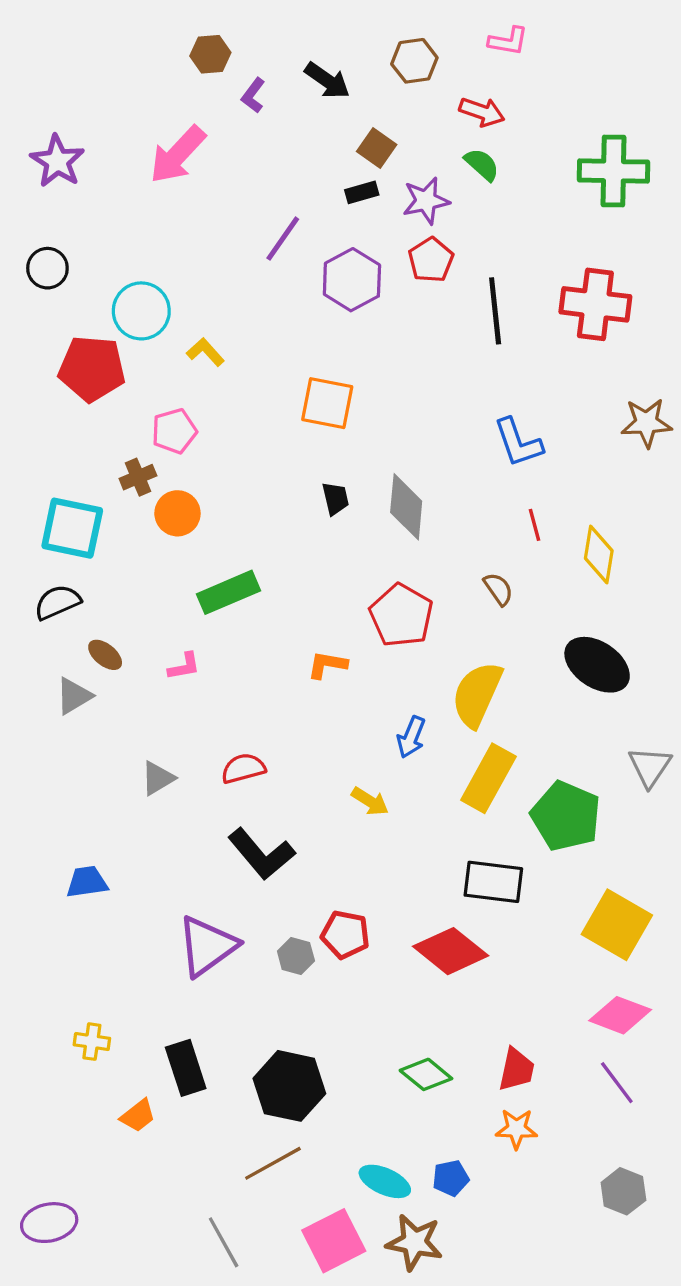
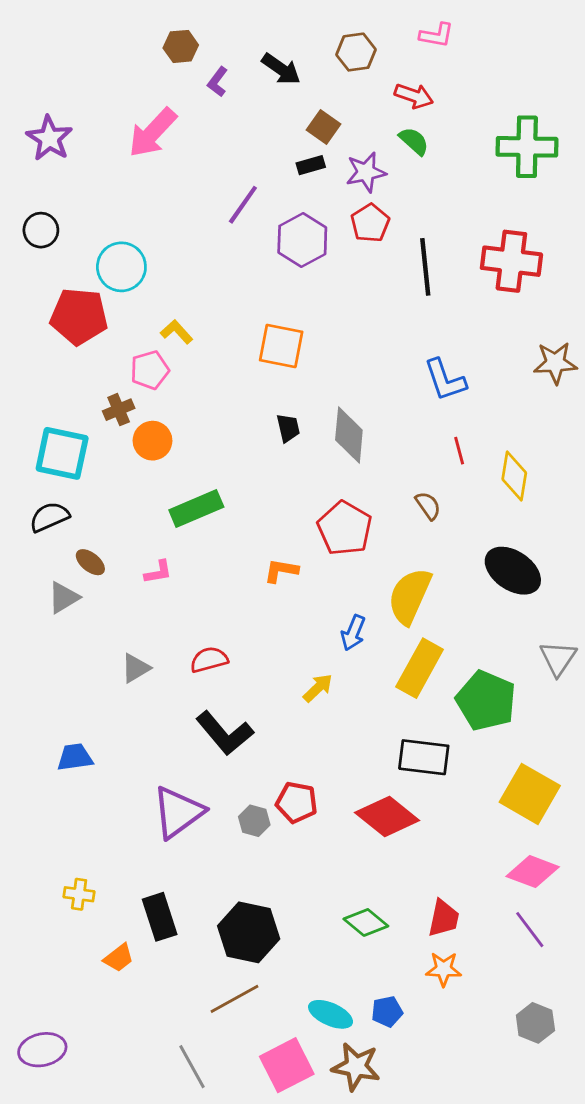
yellow L-shape: (205, 352) -> (177, 332), moved
yellow arrow: (370, 801) -> (318, 688), turned -76

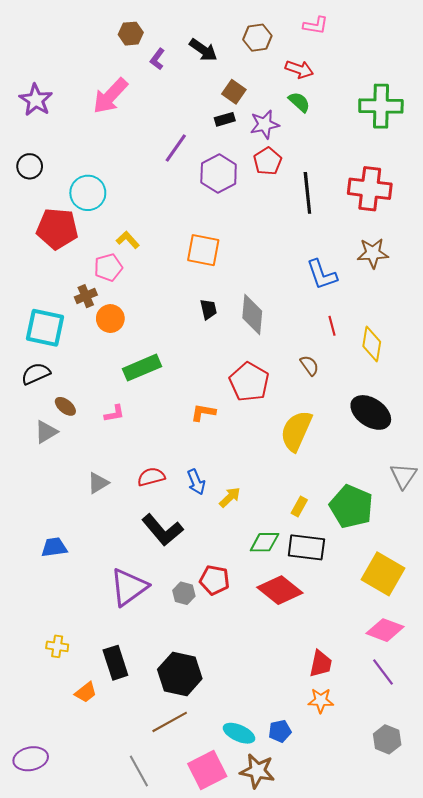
brown star: (555, 363) -> (373, 253), moved
blue arrow: (353, 633) -> (196, 482), moved, turned -45
yellow rectangle: (420, 668) -> (299, 506), moved, size x0.5
green diamond: (366, 922) -> (265, 542), moved, turned -40

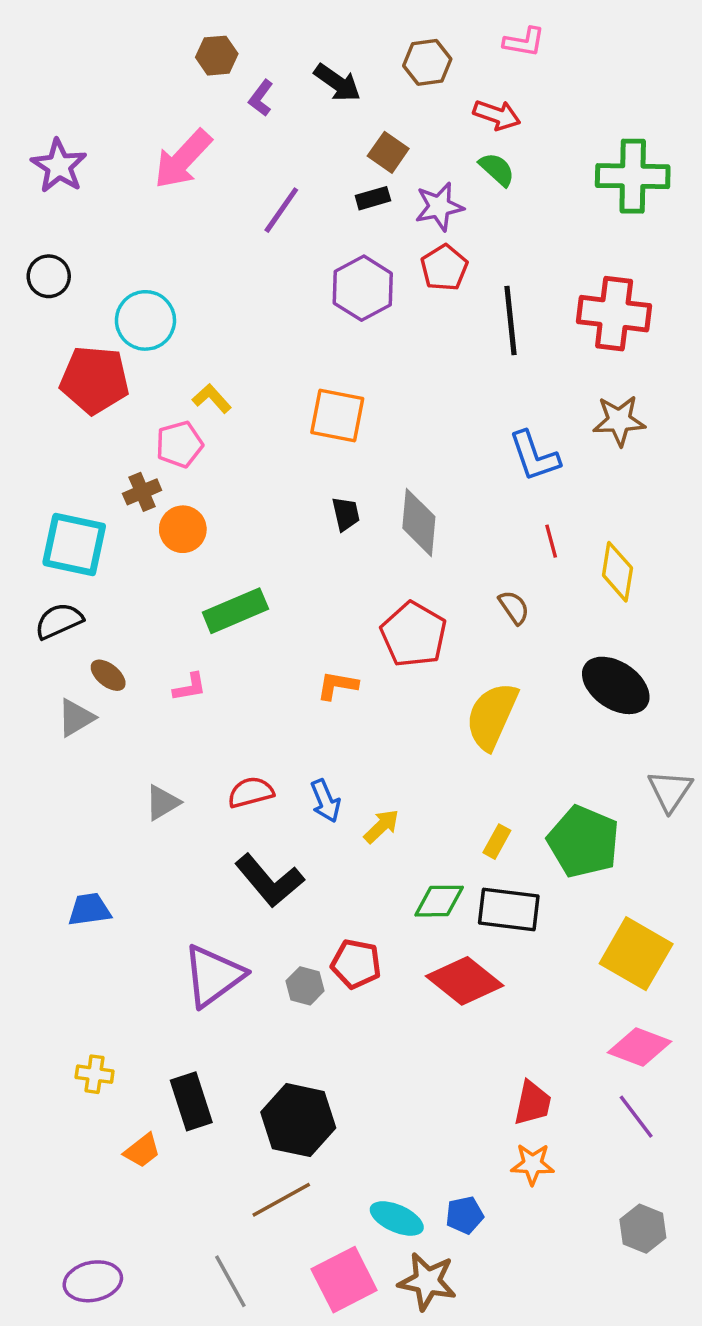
purple line: (176, 148) -> (281, 210), moved
purple ellipse: (31, 759) -> (93, 1281), moved

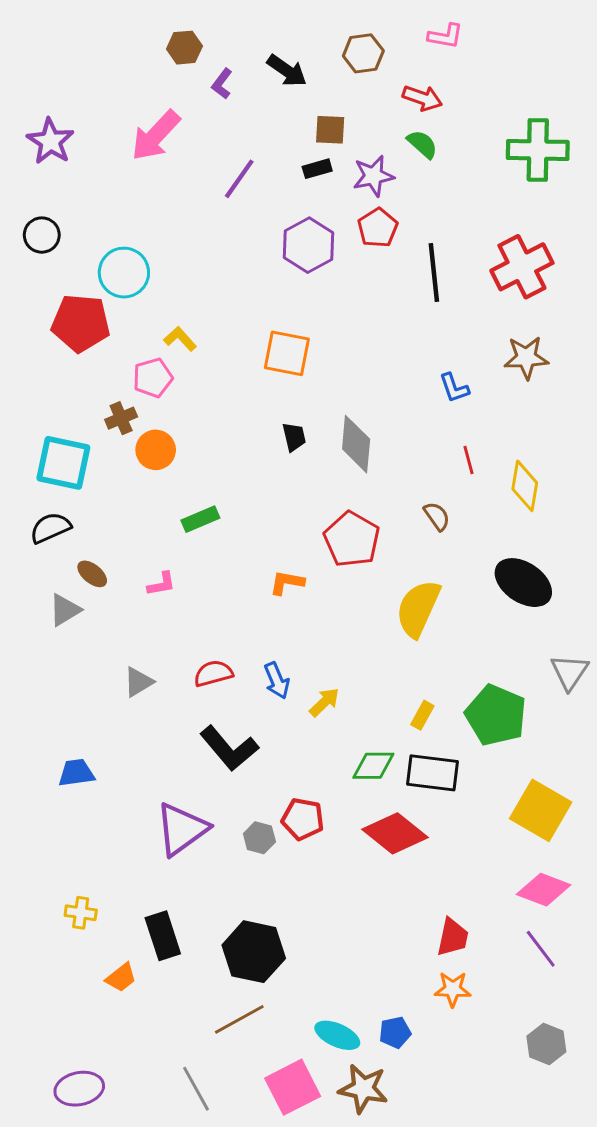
brown square: (388, 152) -> (330, 130), turned -32
red cross: (614, 314) -> (522, 267), turned -34
blue L-shape: (534, 456) -> (454, 388), size x0.7
green rectangle: (235, 611) -> (200, 519), size x0.7

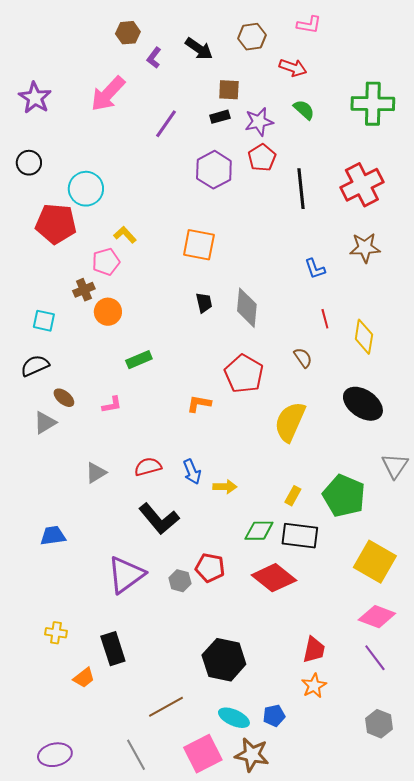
green semicircle: (422, 144) -> (304, 110), moved
cyan square: (63, 463) -> (44, 321), size x0.6
yellow arrow: (324, 702) -> (225, 487), turned 45
black hexagon: (254, 952) -> (224, 660), moved
orange star: (453, 989) -> (314, 686), turned -30

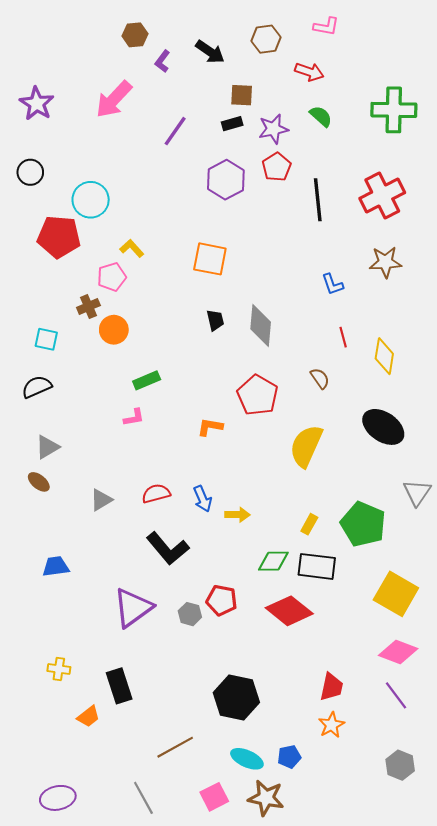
brown ellipse: (64, 398) -> (39, 482), moved
pink L-shape: (112, 405) -> (134, 417), moved
pink square: (203, 754) -> (214, 797), size x0.7

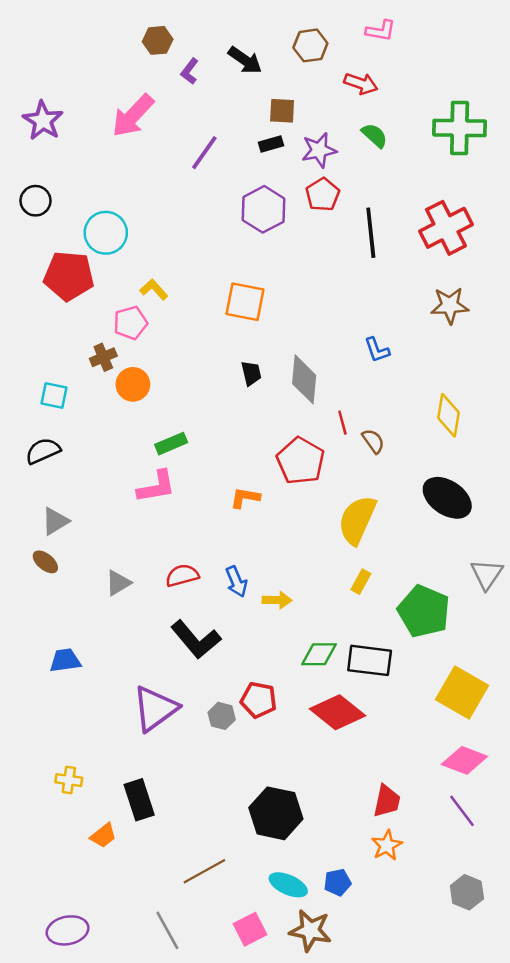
blue L-shape: (333, 284) -> (377, 350), moved
red line: (343, 337) -> (342, 423), moved
pink L-shape: (134, 417) -> (156, 487), size x1.6
yellow rectangle: (309, 524) -> (361, 582), moved

